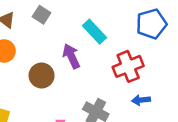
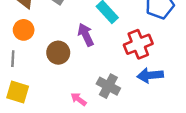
blue arrow: (141, 100) -> (150, 75), size x1.5

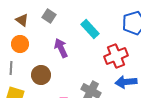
purple arrow: (86, 35) -> (61, 48), moved
brown circle: (58, 53) -> (41, 75), moved

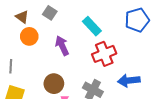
orange circle: (20, 44) -> (29, 36), moved
red cross: (116, 56) -> (104, 54), moved
brown circle: (41, 75) -> (54, 84), moved

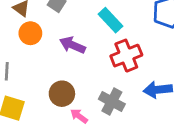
purple arrow: (62, 46) -> (72, 45), turned -42

